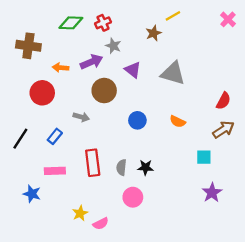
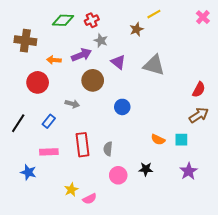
orange semicircle: (178, 121) -> (158, 140), moved
black star: (145, 167) -> (146, 169), moved

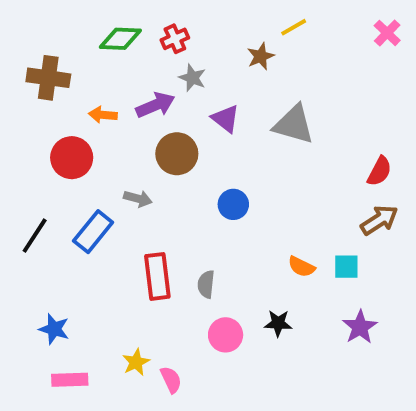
blue rectangle: (49, 121) -> (93, 232), size x1.5
pink rectangle: (49, 152) -> (70, 380), moved
pink semicircle: (90, 199) -> (171, 380), turned -88

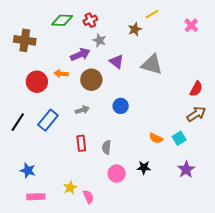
pink cross: (387, 33) -> (191, 25), moved
orange arrow: (103, 115) -> (61, 74), moved
gray arrow: (138, 199) -> (82, 110), moved, turned -32
cyan square: (346, 267) -> (179, 138), turned -32
red rectangle: (157, 276) -> (81, 143), size x0.7

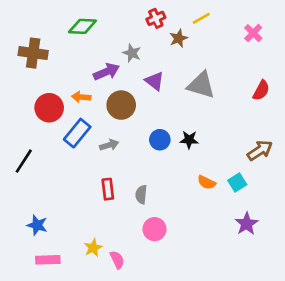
red cross: (90, 20) -> (156, 18), moved
red semicircle: (196, 89) -> (261, 90), moved
blue rectangle: (48, 120) -> (77, 133), moved
black star: (144, 167) -> (189, 140), moved

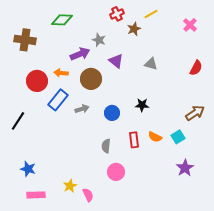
gray triangle: (201, 85) -> (151, 64), size x0.6
blue circle: (160, 140) -> (112, 113), moved
red rectangle: (108, 189) -> (134, 140), moved

